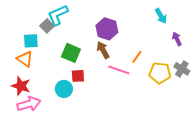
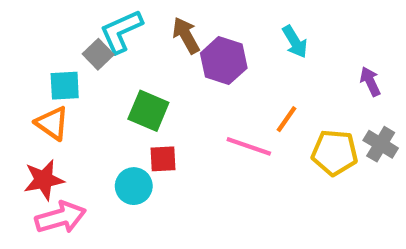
cyan arrow: (161, 16) -> (295, 42), moved
brown arrow: (103, 50) -> (186, 35), moved
red star: (21, 86) -> (44, 180), turned -30

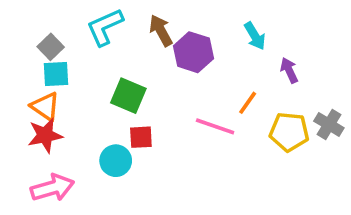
gray square: (98, 54) -> (51, 47), moved
purple arrow: (370, 81) -> (289, 70), moved
red star: (44, 180) -> (45, 135), moved

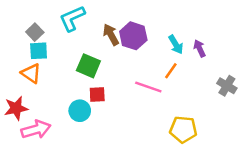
brown arrow: (161, 31) -> (111, 35), moved
cyan arrow: (255, 36) -> (176, 45), moved
yellow pentagon: (289, 132) -> (183, 129), moved
red star: (45, 135) -> (16, 108), moved

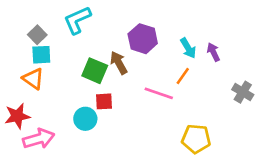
brown arrow: (111, 35) -> (119, 63), moved

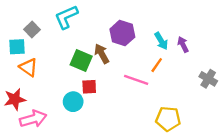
cyan square: (41, 55) -> (17, 47), moved

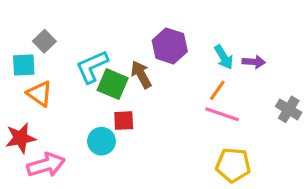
cyan L-shape: (66, 17) -> (92, 67), moved
purple arrow: (183, 44) -> (254, 62), turned 119
pink line: (136, 80) -> (222, 114), moved

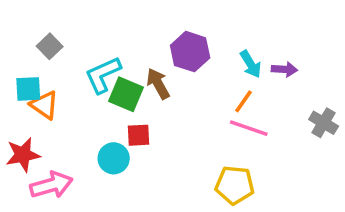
cyan square: (24, 65) -> (28, 89), moved
yellow pentagon: (233, 165) -> (235, 185), moved

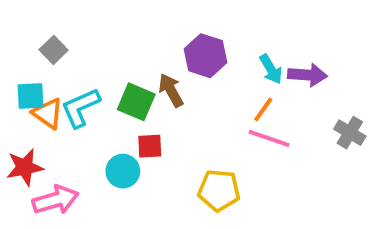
purple arrow: (284, 69) -> (307, 75), size x1.4
cyan L-shape: (103, 75) -> (81, 108), moved
yellow pentagon: (235, 185) -> (219, 190), moved

